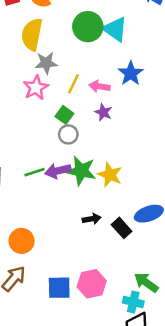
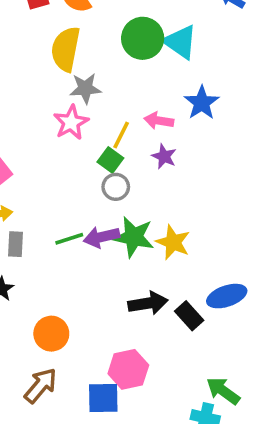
yellow line: (73, 84) -> (121, 135), moved
black arrow: (92, 219) -> (148, 303), size x1.5
pink hexagon: (92, 284) -> (128, 369), moved

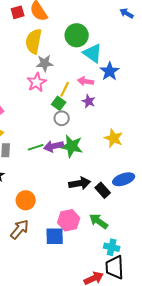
cyan triangle: (180, 42) -> (93, 53), moved
yellow star: (173, 242) -> (114, 138), moved
green arrow: (223, 391) -> (99, 221), moved

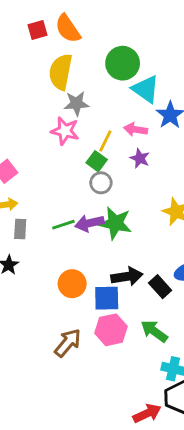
pink star: (37, 82) -> (65, 131), turned -30
orange circle: (26, 200) -> (72, 284), moved
brown arrow: (20, 229) -> (68, 343), moved
blue square: (55, 236) -> (107, 298), moved

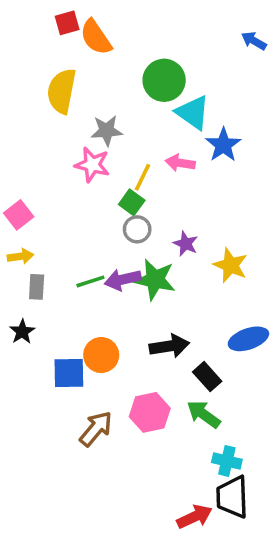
red square: (38, 30) -> (67, 23), moved
yellow semicircle: (61, 72) -> (62, 91), moved
purple star: (140, 158) -> (186, 244), moved
black rectangle: (160, 287) -> (207, 377), moved
blue square: (107, 298) -> (69, 373), moved

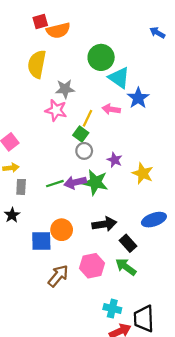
orange semicircle: (96, 37) -> (58, 30), turned -70
cyan cross: (227, 461) -> (112, 309), moved

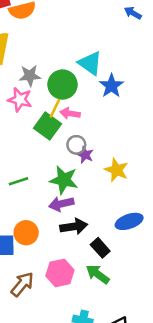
green circle: (101, 57) -> (62, 85), moved
pink arrow: (111, 109) -> (70, 113), moved
green square: (81, 134) -> (47, 126), size x1.5
gray circle: (84, 151) -> (76, 145), moved
purple arrow: (75, 182) -> (61, 204), moved

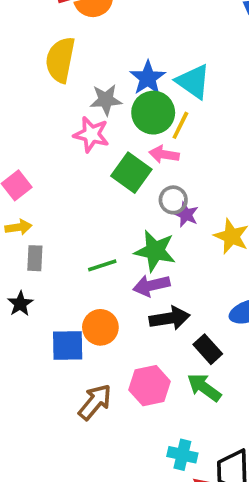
blue star: (111, 86) -> (148, 78), moved
yellow line: (55, 108) -> (180, 125), moved
green line: (19, 181) -> (102, 265), moved

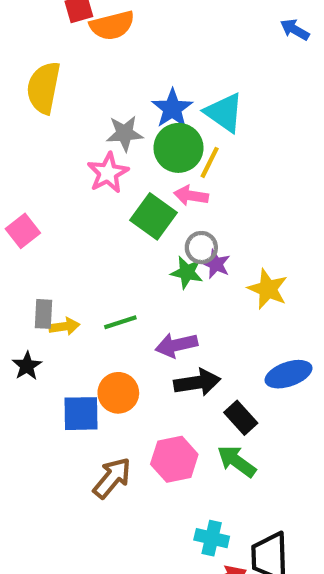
yellow semicircle: (60, 60) -> (44, 88), moved
pink star: (91, 134) -> (108, 173), turned 30
yellow arrow: (18, 227) -> (64, 326), moved
green star: (155, 251) -> (187, 272), moved, size x0.7

